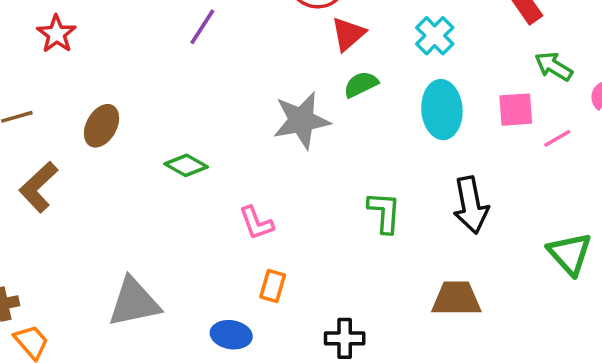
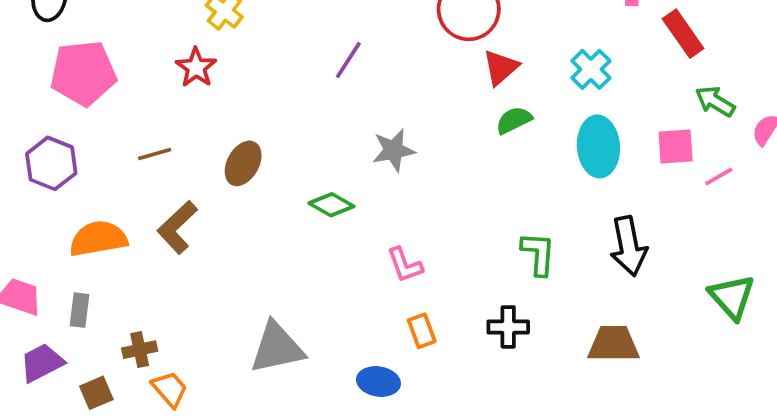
gray star: (301, 120) -> (394, 150), moved, size x0.7
orange rectangle: (273, 286) -> (422, 331), turned -36
black cross: (345, 338) -> (508, 327), moved

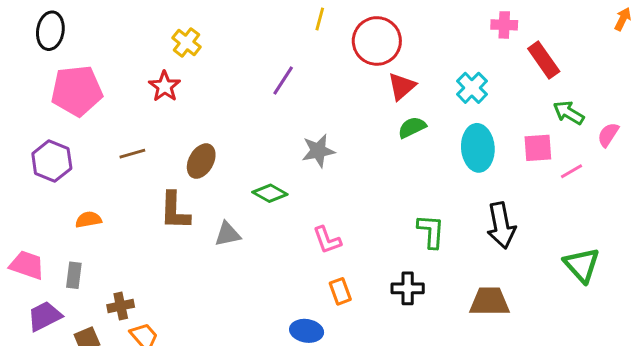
brown L-shape: (177, 227) -> (175, 211), moved, turned -45
orange semicircle: (98, 239) -> (88, 220), size x0.6
gray triangle: (277, 348) -> (228, 234), moved, size x0.6

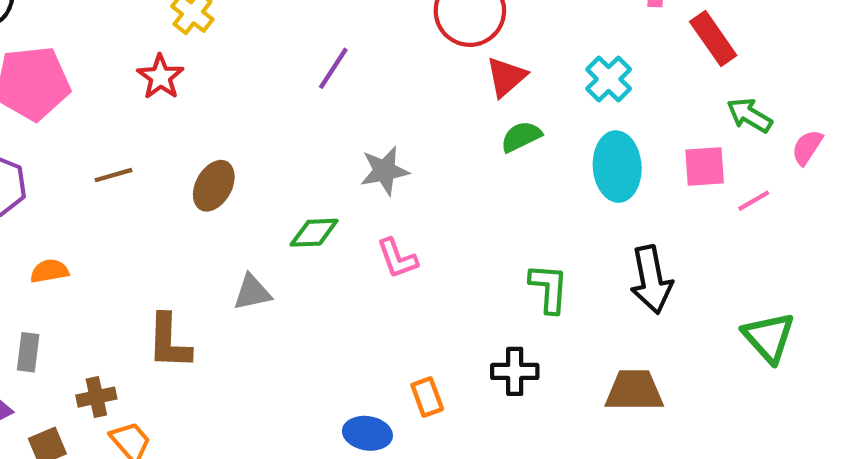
green diamond: (270, 193) -> (314, 233), turned -32
brown L-shape: (175, 211) -> (169, 342), moved
pink L-shape: (327, 240) -> (397, 258), moved
orange rectangle: (340, 291) -> (427, 397), moved

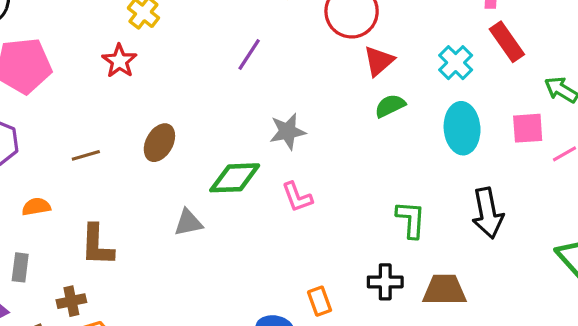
red rectangle: (713, 38) -> (507, 42), moved
brown line: (113, 175) -> (86, 155), moved
green diamond: (314, 233) -> (235, 178), size x1.4
brown L-shape: (169, 342) -> (97, 245), moved
brown trapezoid: (634, 391) -> (444, 290), moved

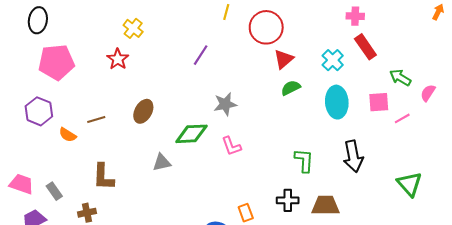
orange semicircle: (36, 207) -> (68, 135), moved, turned -138
gray rectangle: (20, 267) -> (54, 191), turned -42

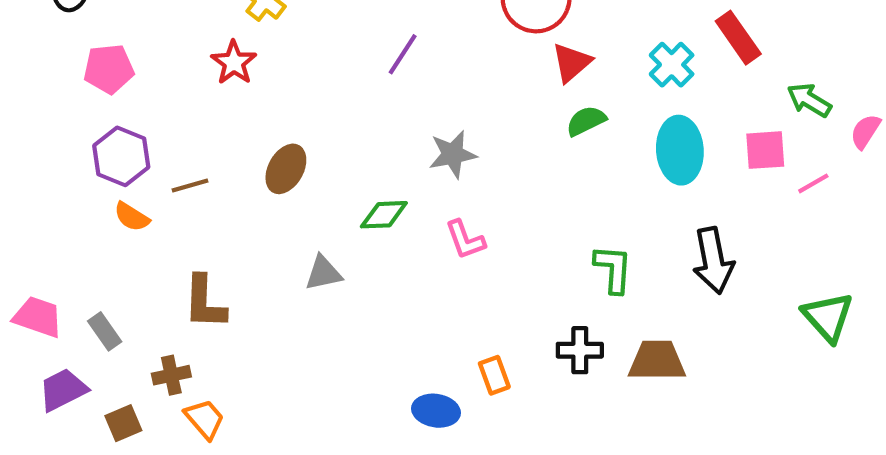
pink pentagon: (56, 62) -> (109, 69), size x0.7
purple hexagon: (39, 111) -> (121, 156), moved
green diamond: (191, 134) -> (384, 215), size x0.7

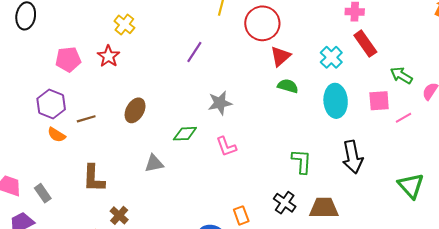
pink pentagon: (109, 69) -> (68, 59), moved
green semicircle: (586, 121) -> (288, 86), turned 42
black cross: (580, 350) -> (285, 203), turned 35
brown cross: (171, 375) -> (119, 215), moved, turned -36

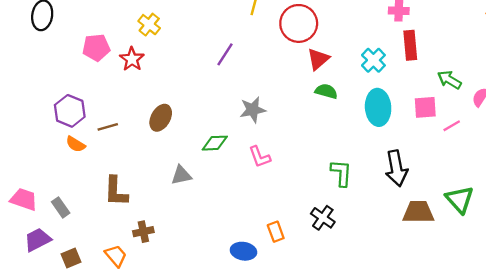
red rectangle: (365, 44) -> (410, 45), turned 30
pink pentagon: (68, 59) -> (96, 48), moved
brown trapezoid: (324, 208) -> (418, 212), moved
brown cross: (119, 215) -> (143, 232), turned 36

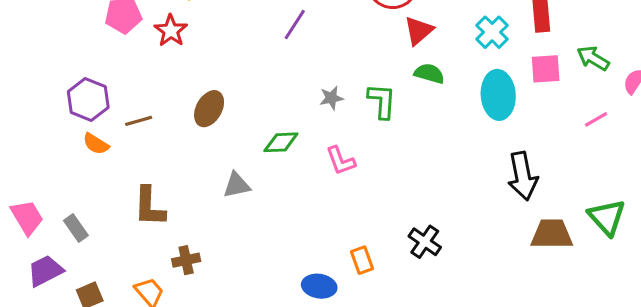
pink square: (425, 107) -> (546, 69), moved
gray star: (253, 110) -> (331, 98), size x0.7
green L-shape: (341, 173) -> (382, 101), moved
pink trapezoid: (24, 199) -> (27, 217), turned 40

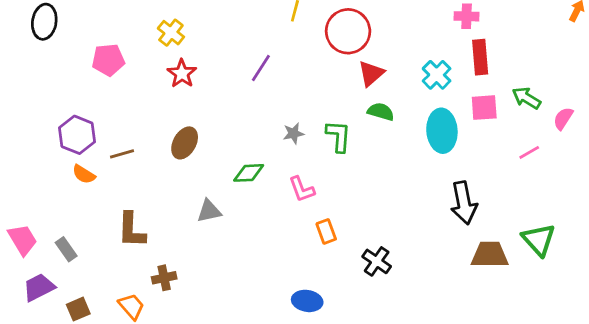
red star: (171, 31) -> (182, 73), moved
orange rectangle: (362, 260) -> (326, 231), moved
blue ellipse: (319, 286) -> (307, 301), moved

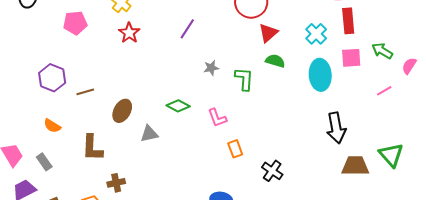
gray star: (294, 133) -> (211, 68), moved
brown ellipse: (185, 143) -> (122, 111), moved
green diamond: (249, 173) -> (178, 106), turned 30
orange semicircle: (84, 174) -> (52, 126), moved

